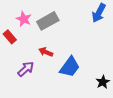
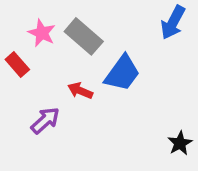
gray rectangle: (48, 21) -> (84, 36), turned 70
blue trapezoid: (70, 67) -> (122, 73), moved

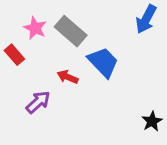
blue trapezoid: (122, 73) -> (103, 62), turned -80

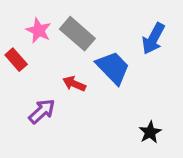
blue arrow: (146, 19) -> (153, 39), moved
black star: (152, 121) -> (150, 132), moved

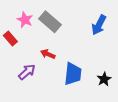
blue trapezoid: (113, 68) -> (73, 74), moved, turned 50
black star: (150, 132) -> (104, 79), moved

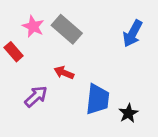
black star: (104, 79) -> (128, 113), moved

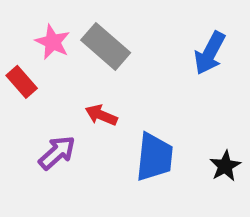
black star: (128, 113) -> (225, 166), moved

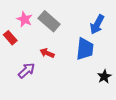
blue trapezoid: (154, 157) -> (85, 49), moved

